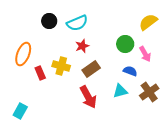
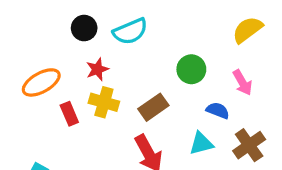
green circle: (125, 44) -> (191, 69), moved
red star: (82, 46) -> (97, 69), moved
orange ellipse: (23, 54) -> (41, 82), turned 40

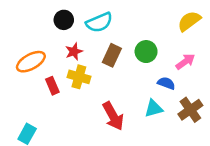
pink arrow: (242, 82) -> (185, 62), turned -96
brown rectangle: (153, 107) -> (112, 55), moved, turned -30

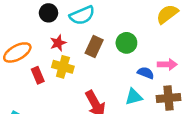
pink arrow: (185, 62) -> (167, 64), moved, turned 36
brown cross: (190, 110) -> (168, 98), turned 30

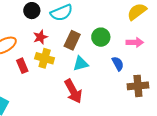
pink arrow: (167, 64) -> (135, 42), moved
blue semicircle: (146, 73) -> (118, 64), turned 40
cyan triangle: (134, 97) -> (81, 64), moved

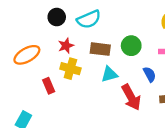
brown rectangle: (72, 40) -> (100, 49), turned 72
red rectangle: (22, 66) -> (49, 86), moved
red arrow: (73, 91) -> (131, 97), moved

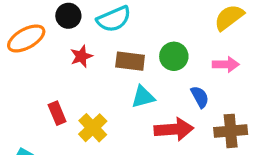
orange ellipse: (27, 55) -> (26, 38), moved
yellow cross: (70, 69) -> (93, 128), moved, turned 30
red arrow: (131, 97) -> (174, 129), turned -65

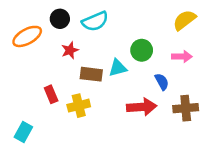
brown rectangle: (130, 61) -> (91, 74), moved
cyan triangle: (143, 97) -> (118, 68), moved
yellow cross: (93, 128) -> (79, 106), turned 30

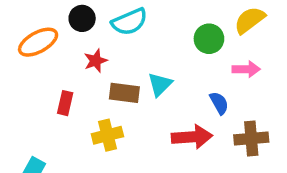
green circle: (142, 50) -> (209, 39), moved
cyan triangle: (118, 68) -> (160, 84), turned -30
red rectangle: (51, 94) -> (65, 103), moved, turned 36

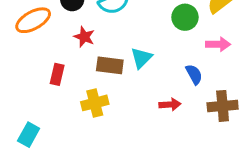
red star: (96, 61) -> (84, 37), turned -30
red arrow: (192, 137) -> (170, 104), size x0.6

